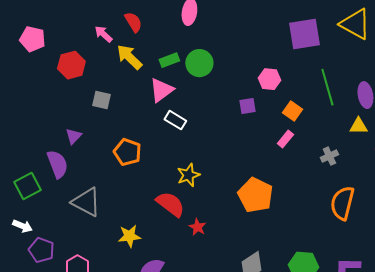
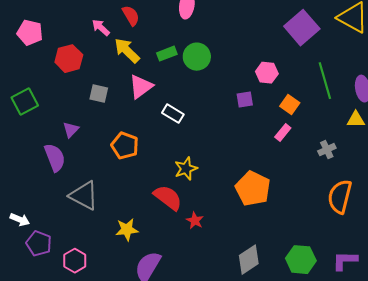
purple square: (304, 34) -> (302, 28), turned -32
pink triangle: (161, 90) -> (141, 87), moved
green square: (27, 186) -> (25, 102), moved

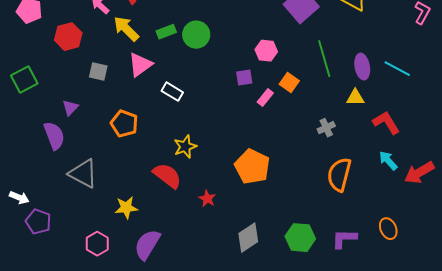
pink rectangle: (283, 133) -> (265, 98), moved
red star: (195, 221) -> (207, 199), moved
pink hexagon: (75, 261) -> (97, 244), moved

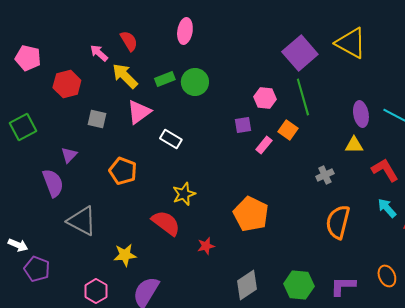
green line: (324, 59) -> (303, 97), moved
red star: (207, 199) -> (206, 246), turned 30

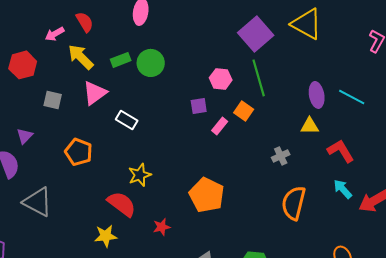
pink arrow: (99, 53) -> (55, 34), turned -72
yellow star: (125, 255) -> (106, 236), moved

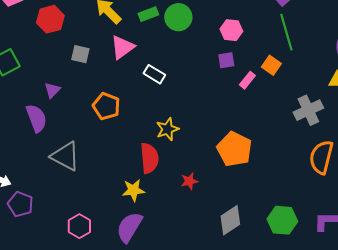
pink hexagon: (221, 79) -> (231, 30), moved
gray cross: (281, 156) -> (308, 110), size x1.6
red semicircle: (122, 204) -> (149, 158), turned 48

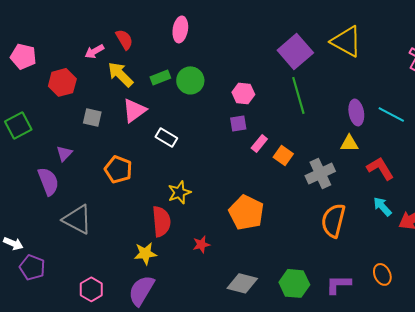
orange square: (271, 65) -> (283, 155), moved
gray diamond: (230, 220) -> (242, 283), turned 48

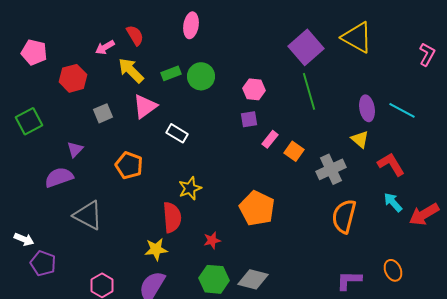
gray square: (92, 117) -> (103, 113), turned -36
yellow triangle: (349, 143) -> (360, 139), turned 42
purple semicircle: (48, 181) -> (59, 177), turned -88
green hexagon: (294, 283) -> (214, 279), moved

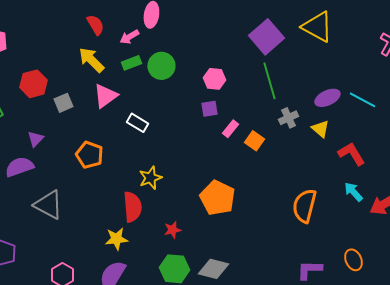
pink arrow: (105, 47) -> (129, 37), moved
red hexagon: (73, 78) -> (33, 84), moved
purple ellipse: (367, 108) -> (327, 98), turned 75
gray cross: (331, 169) -> (288, 118), moved, size x0.7

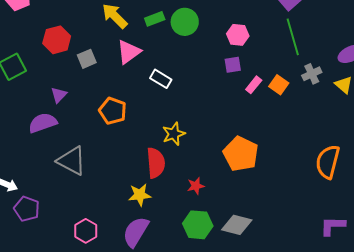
orange square: (254, 141) -> (279, 85), moved

